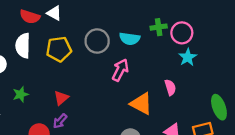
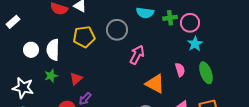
cyan semicircle: (130, 39) -> (145, 13), moved
white semicircle: (23, 46) -> (53, 50), moved
red triangle: (61, 98) -> (76, 79), moved
green ellipse: (219, 107) -> (206, 73), moved

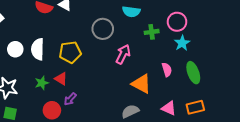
green cross: (170, 18) -> (152, 32), moved
yellow pentagon: (84, 37) -> (70, 52), moved
green star: (51, 76) -> (42, 83), moved
red triangle: (76, 79) -> (61, 79), turned -48

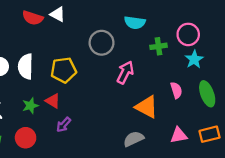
pink triangle: (169, 108) -> (179, 135), turned -35
red circle: (52, 110) -> (26, 138), moved

